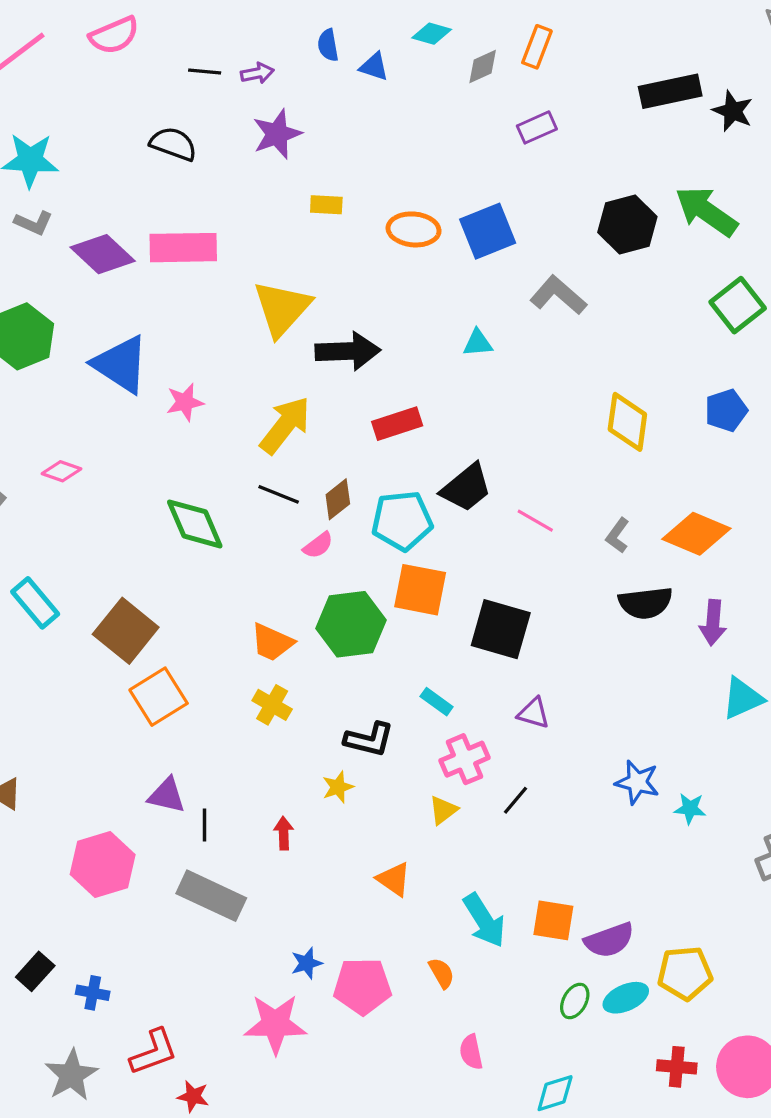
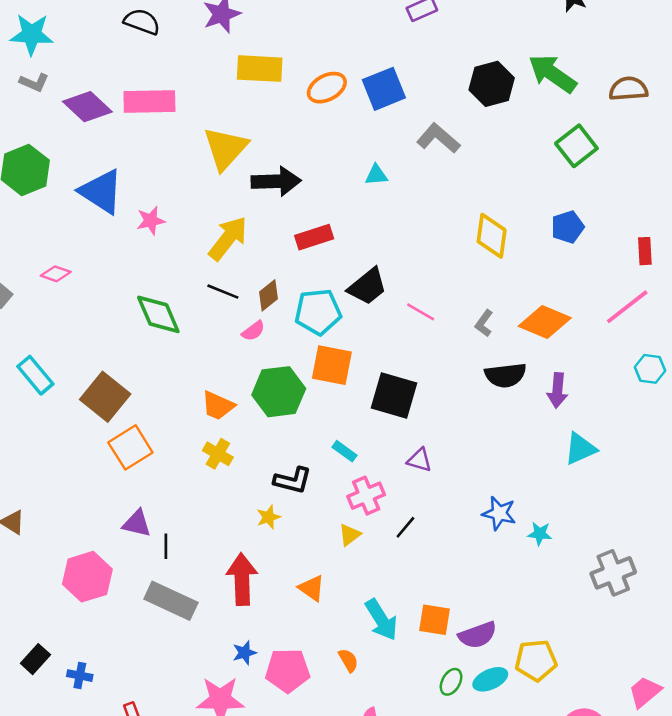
yellow rectangle: (326, 205) -> (260, 69), size x1.8
orange ellipse: (414, 229) -> (327, 88), turned -33
red arrow: (284, 833) -> (242, 579), moved, size x2.0

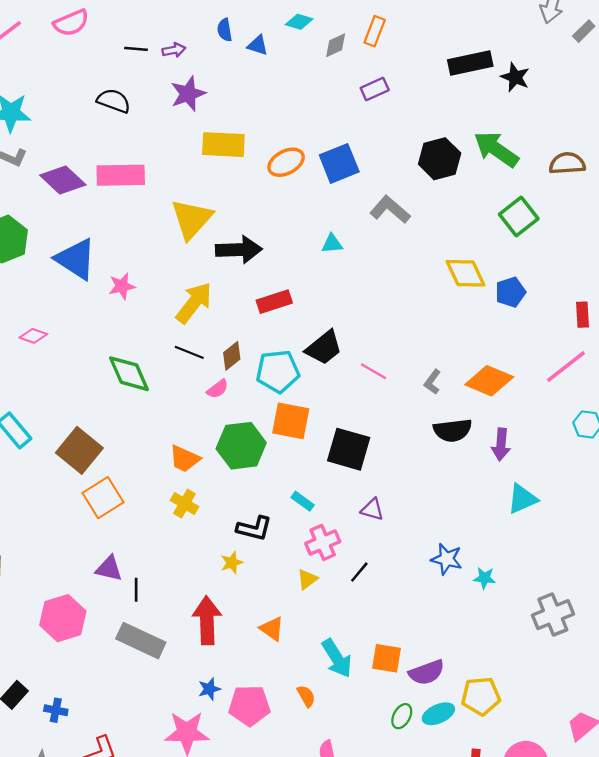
yellow diamond: (492, 236) -> (466, 273), moved, turned -33

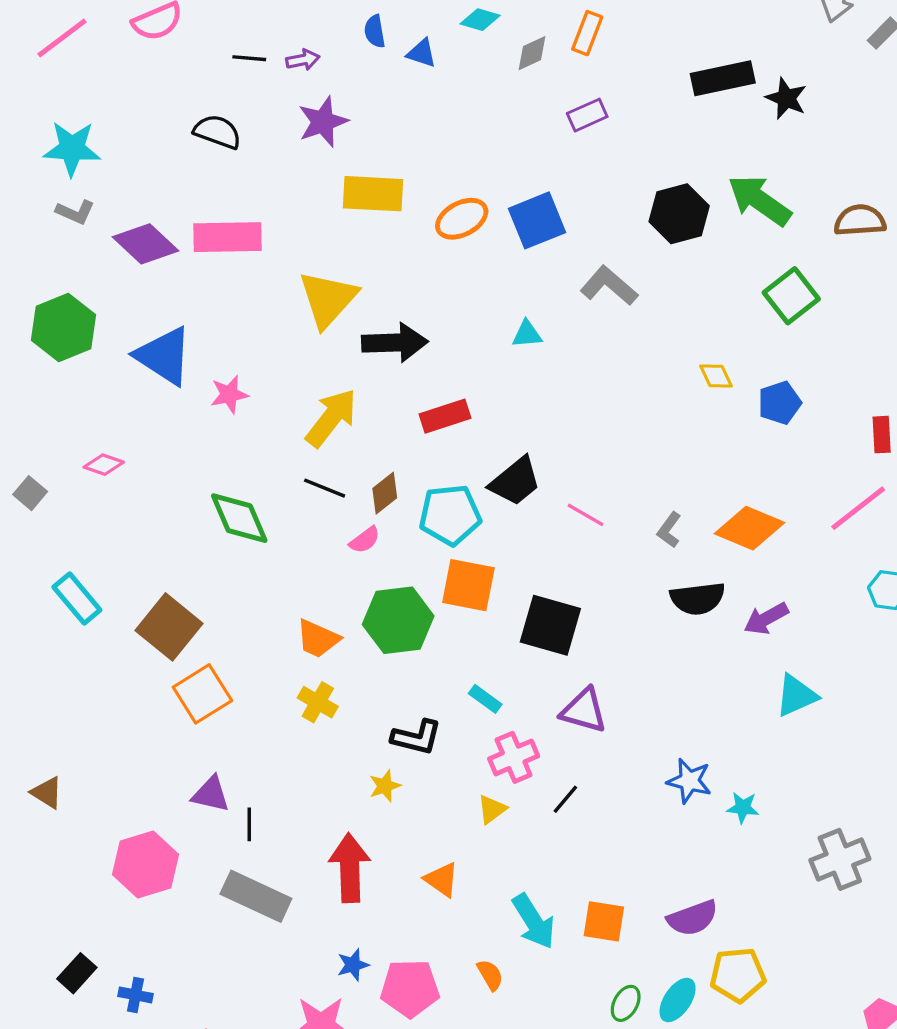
yellow diamond: (466, 273) -> (716, 376), size x0.6
purple arrow: (501, 444) -> (766, 619), turned 56
purple triangle: (372, 509) -> (584, 711), size x1.4
purple semicircle: (427, 672) -> (693, 918), moved
cyan ellipse: (438, 714) -> (678, 1000), turned -32

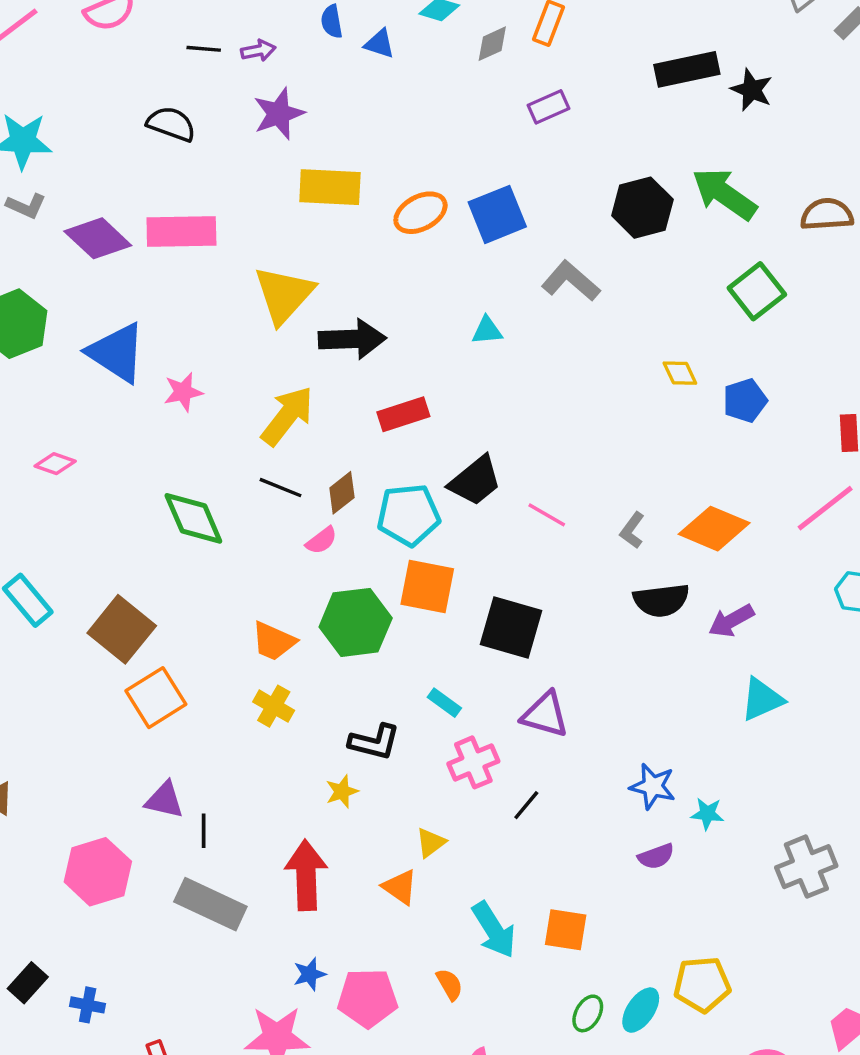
yellow triangle: (492, 809) -> (431, 843), moved
purple semicircle: (693, 918) -> (656, 856), moved, size x0.7

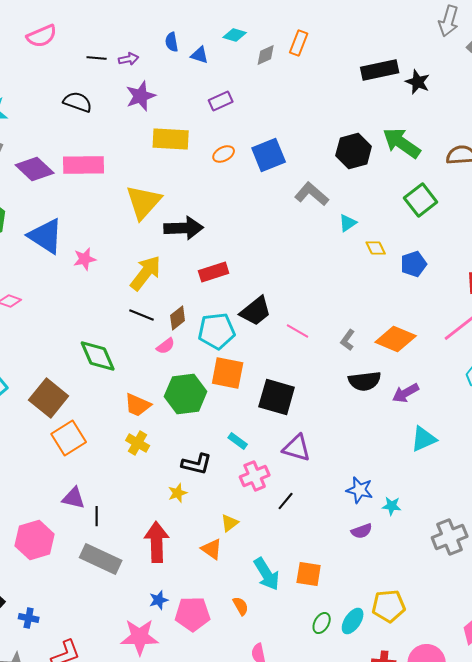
purple rectangle: (549, 107) -> (221, 101), moved
orange ellipse: (420, 213) -> (224, 154), size x0.7
cyan triangle: (487, 331) -> (348, 223), moved, turned -30
green diamond: (193, 518) -> (98, 356), moved

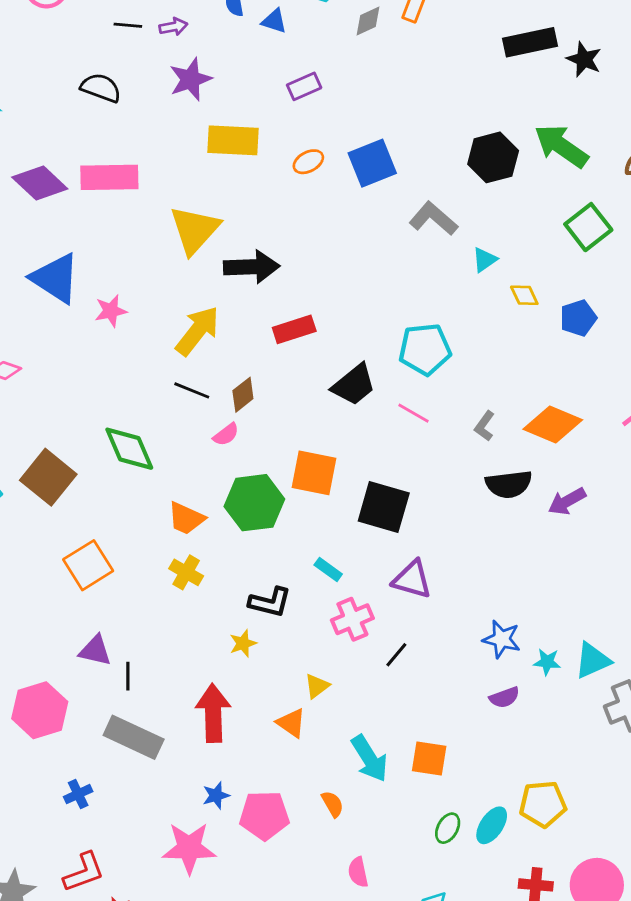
cyan pentagon: (217, 331) -> (425, 349), moved
brown square: (49, 398) -> (48, 477), moved
cyan triangle: (424, 439) -> (593, 660), moved
blue cross: (29, 618) -> (78, 794), moved, turned -36

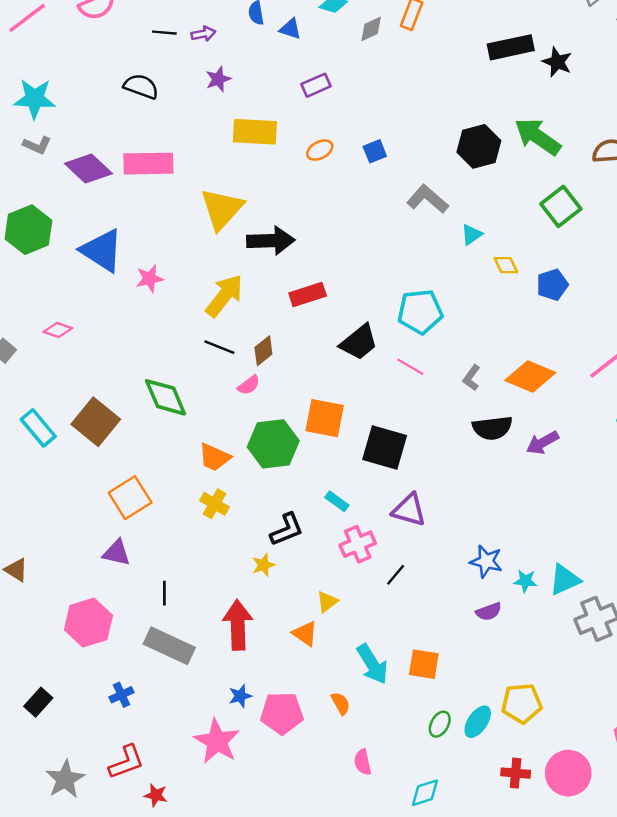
purple star: (190, 79) -> (218, 79), size x0.7
blue square: (372, 163) -> (375, 151), size x0.6
black L-shape: (270, 602) -> (287, 530), turned -36
purple triangle: (95, 651) -> (117, 553), moved
pink star: (189, 848) -> (217, 741), turned 30

